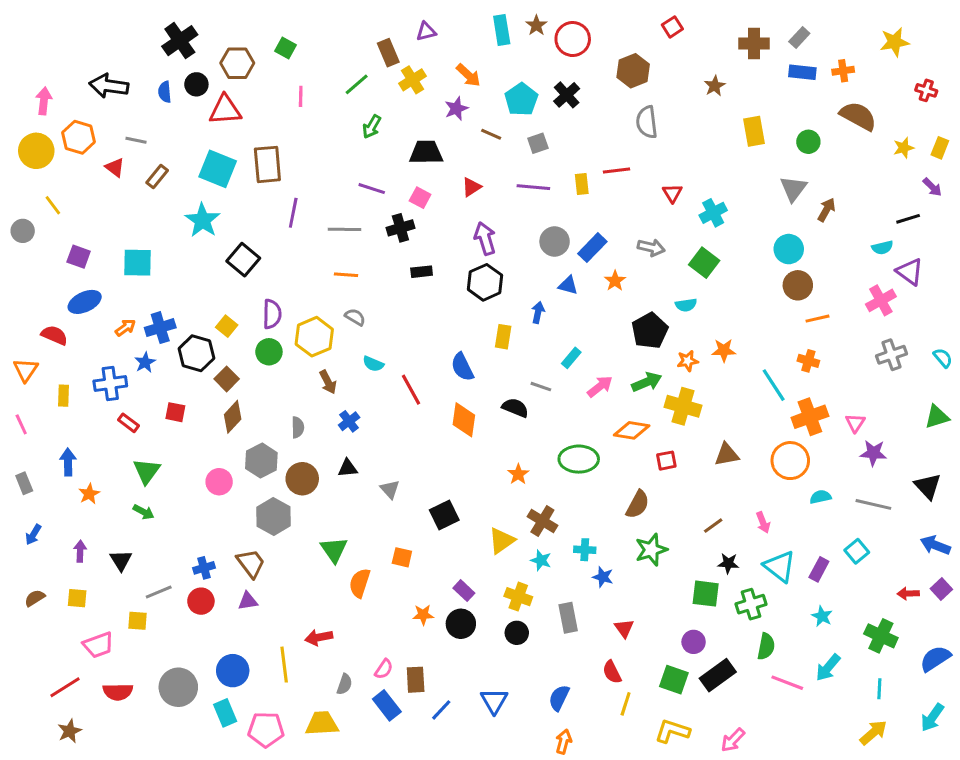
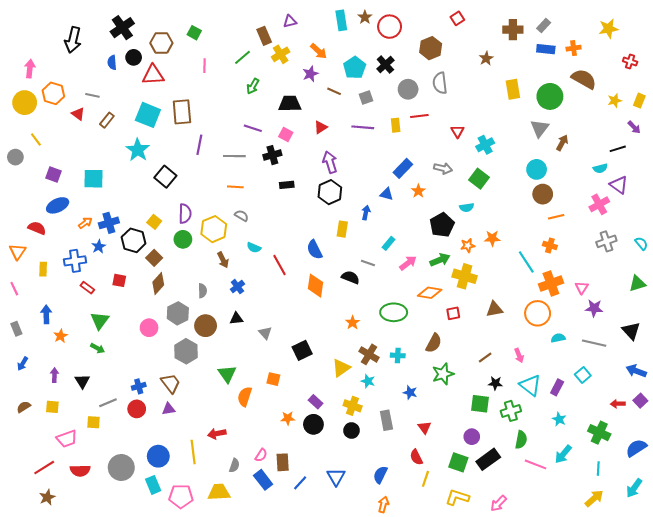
black arrow: (109, 86) -> (73, 40), moved, turned -85
green circle: (808, 142) -> (550, 96), size x1.6
gray circle: (555, 241) -> (408, 89), moved
cyan cross: (585, 550) -> (398, 355), moved

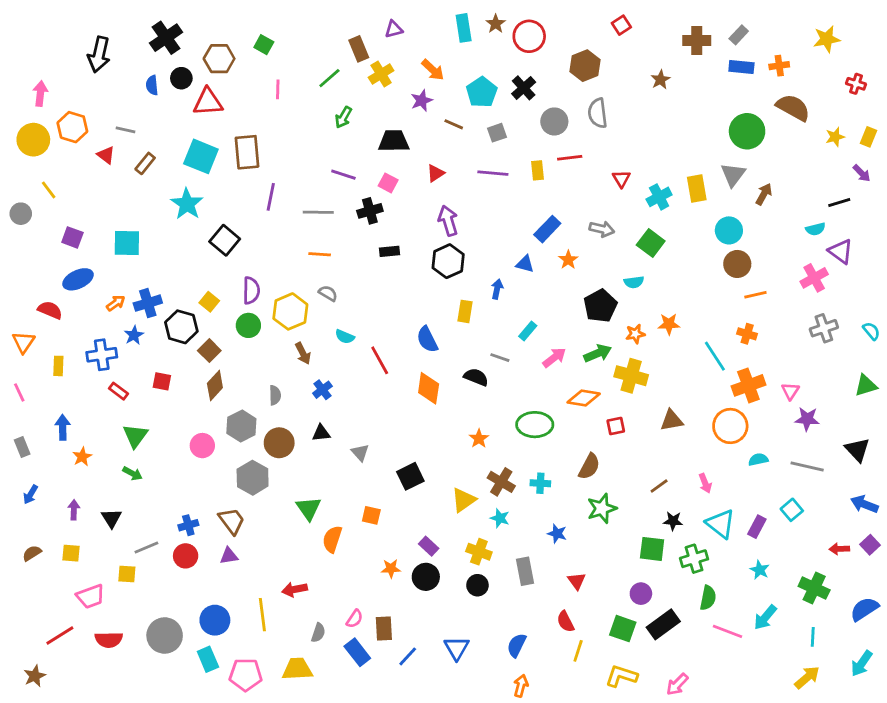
yellow rectangle: (513, 89) -> (697, 189), moved
brown star: (47, 497) -> (35, 676), moved

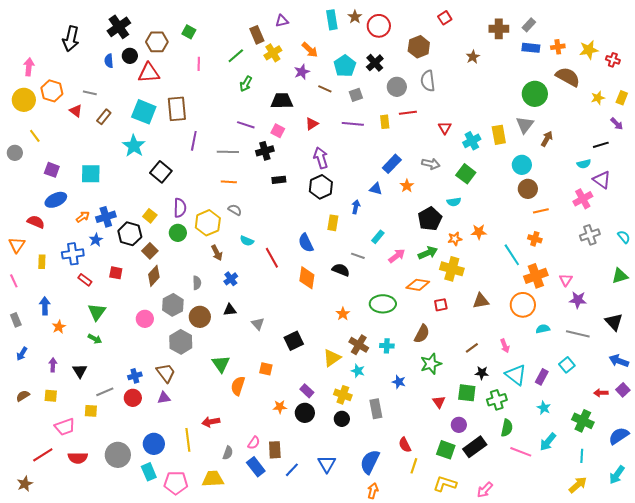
yellow star: (827, 39) -> (589, 50), moved
red triangle: (577, 581) -> (439, 402), moved
blue semicircle: (517, 645) -> (370, 462), size x1.4

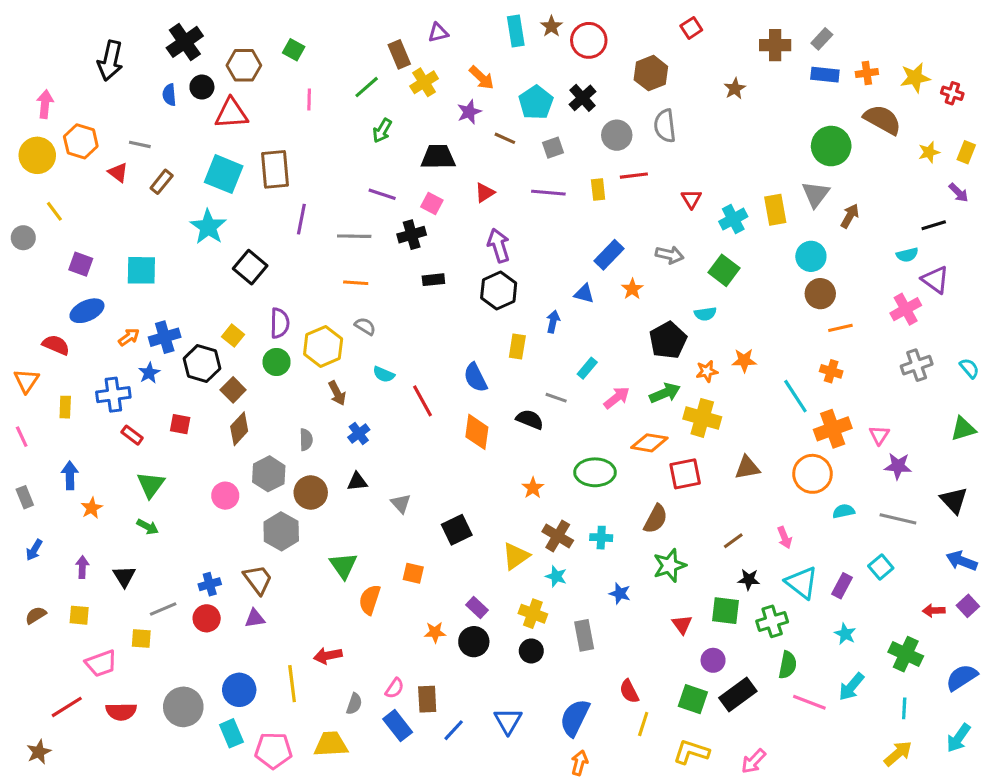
red square: (441, 305) -> (685, 474), size x1.5

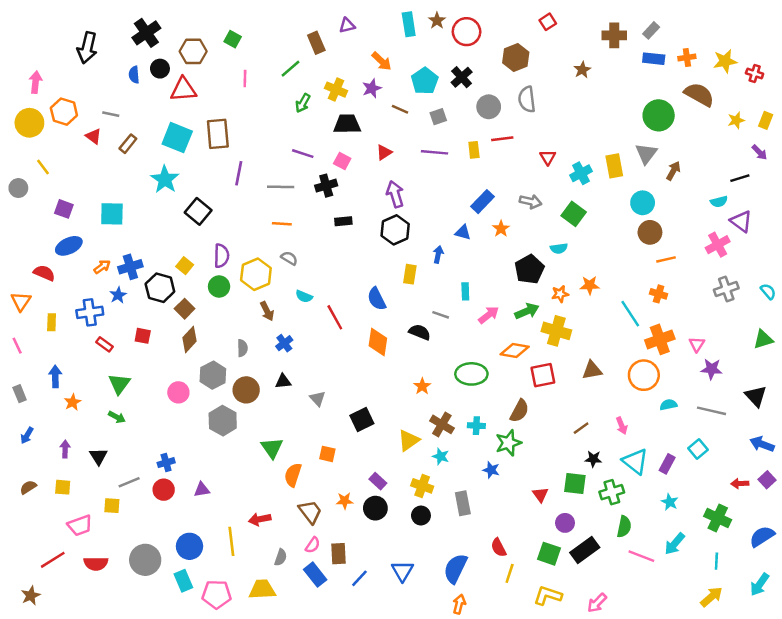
yellow cross: (424, 82) -> (336, 90), moved, turned -35
cyan rectangle: (587, 368) -> (465, 291), turned -42
green star: (670, 566) -> (508, 443), moved
brown trapezoid: (258, 579) -> (310, 512), moved

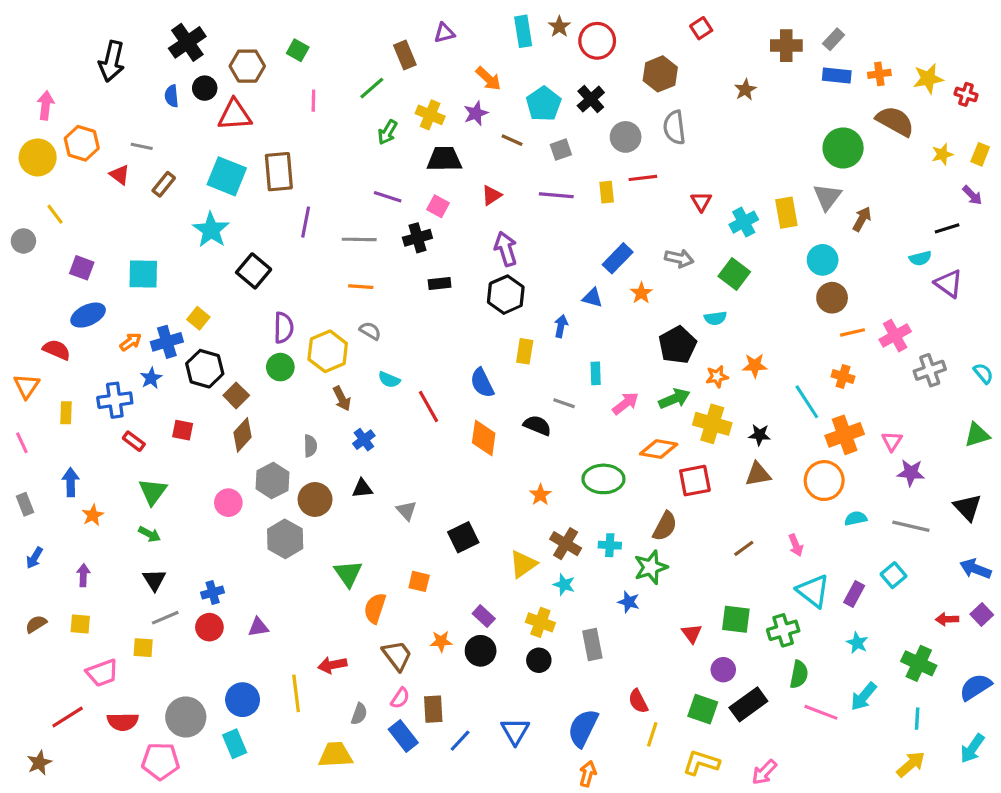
pink cross: (718, 245) -> (895, 336), moved
yellow square: (185, 266) -> (198, 318), moved
black triangle: (98, 456) -> (154, 580), moved
black star: (593, 459) -> (760, 435), moved
pink pentagon: (217, 594) -> (161, 761), moved

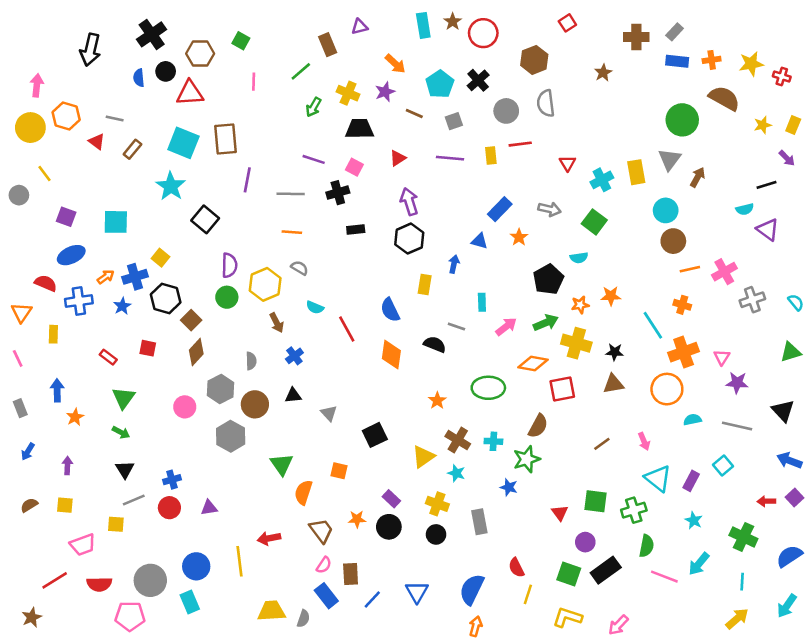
blue cross: (115, 400) -> (79, 301), moved
gray semicircle: (359, 714) -> (303, 619), moved

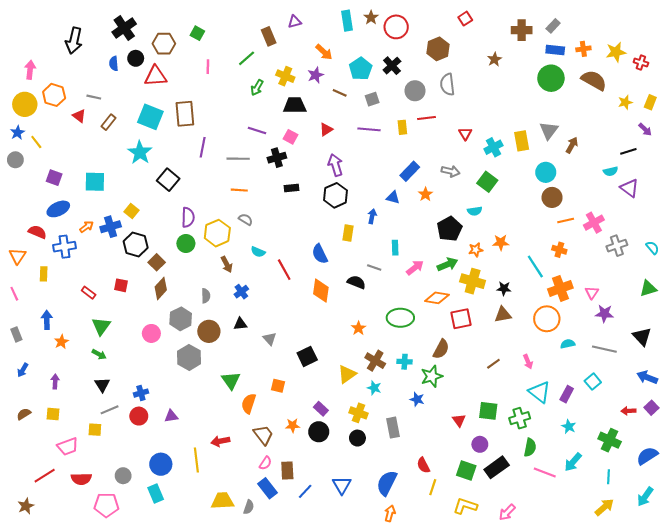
green circle: (682, 120) -> (551, 78), moved
blue star: (122, 306) -> (17, 133), moved
gray circle: (150, 580) -> (123, 476), size x0.6

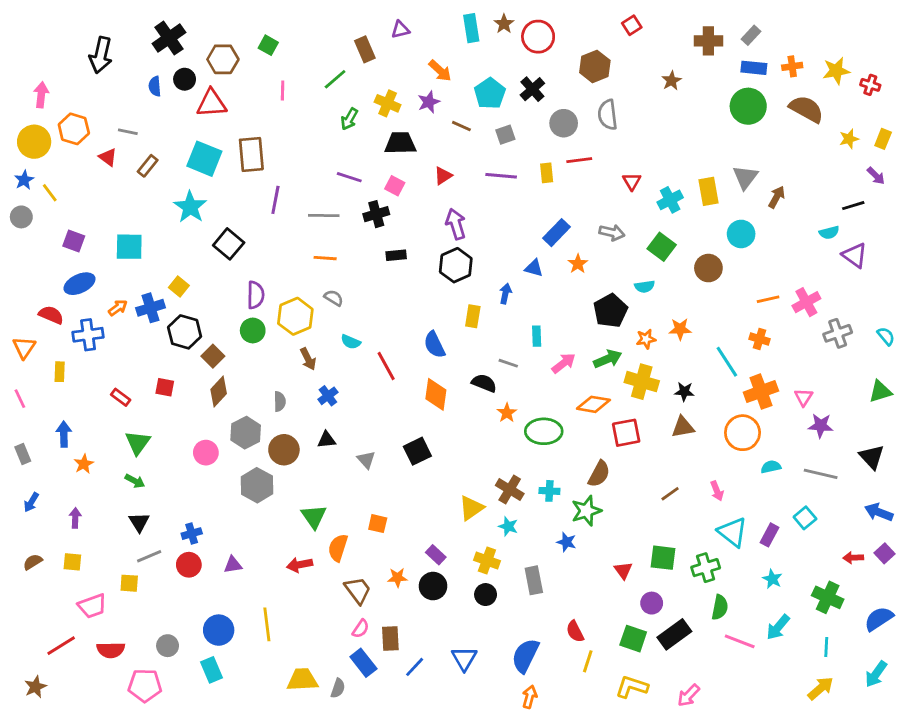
brown circle: (552, 197) -> (708, 268), moved
orange star: (358, 328) -> (507, 413), moved
black square: (307, 356) -> (417, 451), moved
red arrow: (220, 441) -> (300, 565), moved

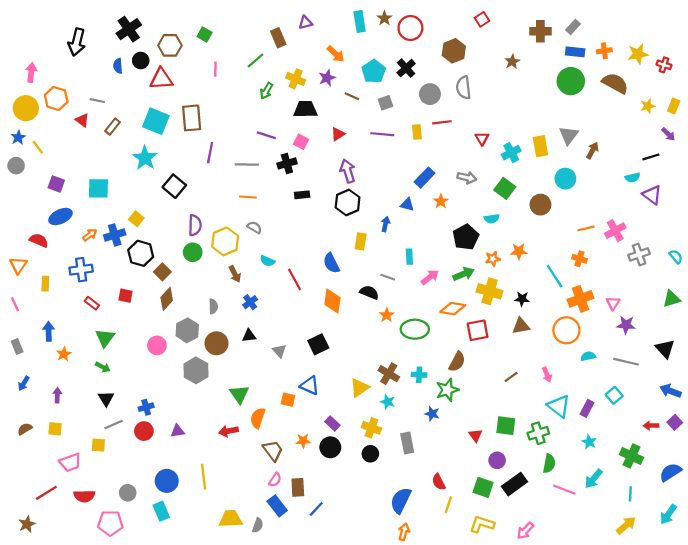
blue cross: (88, 335) -> (81, 270), moved
blue triangle: (464, 658) -> (310, 386), moved, turned -36

